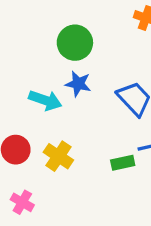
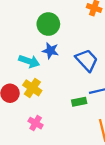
yellow cross: (58, 156) -> (32, 88), moved
pink cross: (22, 202) -> (36, 123), moved

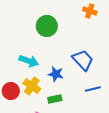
blue star: (50, 51) -> (56, 74), moved
green rectangle: (79, 102) -> (55, 99), moved

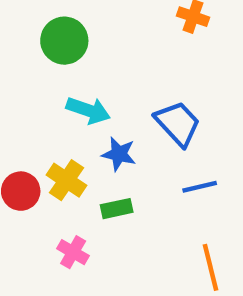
green circle: (47, 26) -> (64, 41), moved
cyan arrow: (29, 61) -> (88, 110), moved

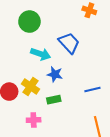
blue trapezoid: (178, 123) -> (69, 43), moved
pink cross: (73, 252) -> (34, 120), turned -32

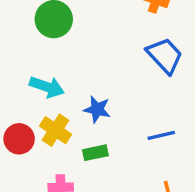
blue trapezoid: (69, 43) -> (165, 56), moved
cyan arrow: (41, 54) -> (47, 87), moved

